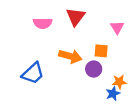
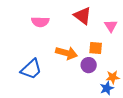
red triangle: (76, 17) -> (83, 16), moved, turned -30

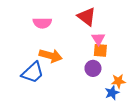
pink triangle: (111, 26) -> (98, 39), moved
orange arrow: (66, 53) -> (51, 56), moved

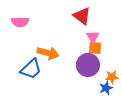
pink semicircle: (42, 23) -> (20, 22), moved
purple circle: (93, 68) -> (88, 65), size x1.5

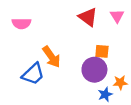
pink triangle: (93, 37) -> (117, 16), moved
orange arrow: (48, 53) -> (51, 57), turned 40
blue star: (106, 88) -> (105, 94), moved

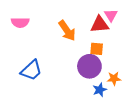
red triangle: (88, 17) -> (100, 24), moved, turned -42
orange arrow: (51, 57) -> (67, 31), moved

